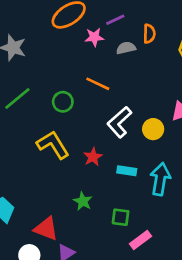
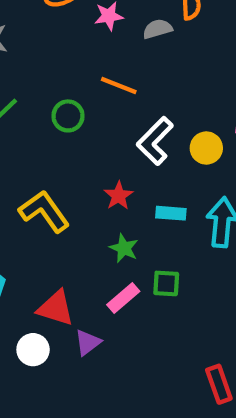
yellow L-shape: (53, 145) -> (44, 211), moved
green star: (83, 201) -> (124, 248), moved
pink rectangle: (141, 240) -> (123, 298), moved

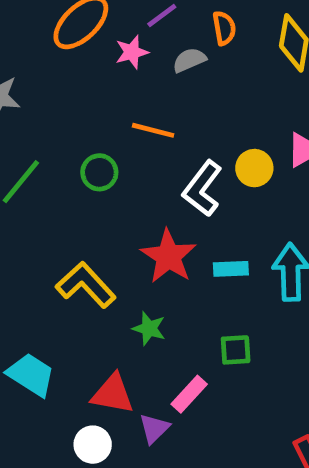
yellow circle: (206, 148) -> (254, 168), moved
red star: (119, 196) -> (169, 256), size x1.6
green star: (124, 248) -> (149, 328), moved
pink rectangle: (123, 298) -> (189, 394), moved

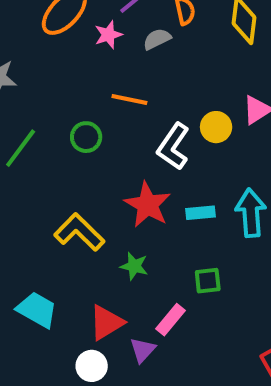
red triangle: (113, 394) -> (106, 323), turned -39

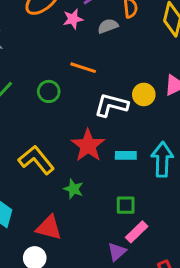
white L-shape: (173, 146) -> (111, 105), turned 64
pink rectangle: (171, 320) -> (137, 232), moved
red triangle: (106, 323) -> (49, 228), turned 40
purple triangle: (143, 350) -> (117, 252), moved

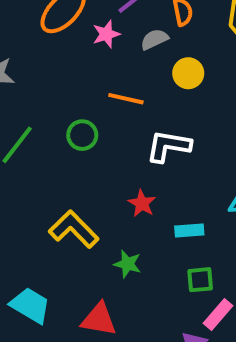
yellow circle: (144, 94) -> (188, 73), moved
red star: (88, 145) -> (142, 203), size x0.6
cyan rectangle: (126, 155) -> (189, 231), moved

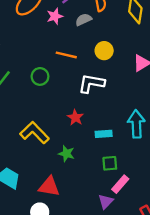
yellow circle: (188, 73) -> (104, 51), moved

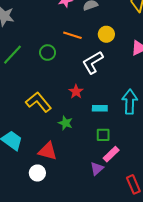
white L-shape: (91, 83) -> (93, 62), turned -45

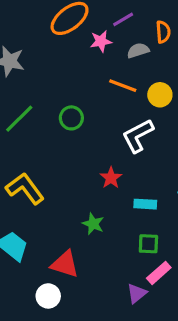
orange line: (72, 35) -> (123, 86), moved
yellow L-shape: (39, 102) -> (25, 189), moved

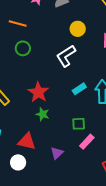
orange line: (123, 86) -> (18, 23), moved
red star: (111, 178) -> (38, 92), moved, size x1.5
cyan rectangle: (145, 204) -> (79, 89), moved, turned -32
purple triangle: (137, 293) -> (57, 153), moved

